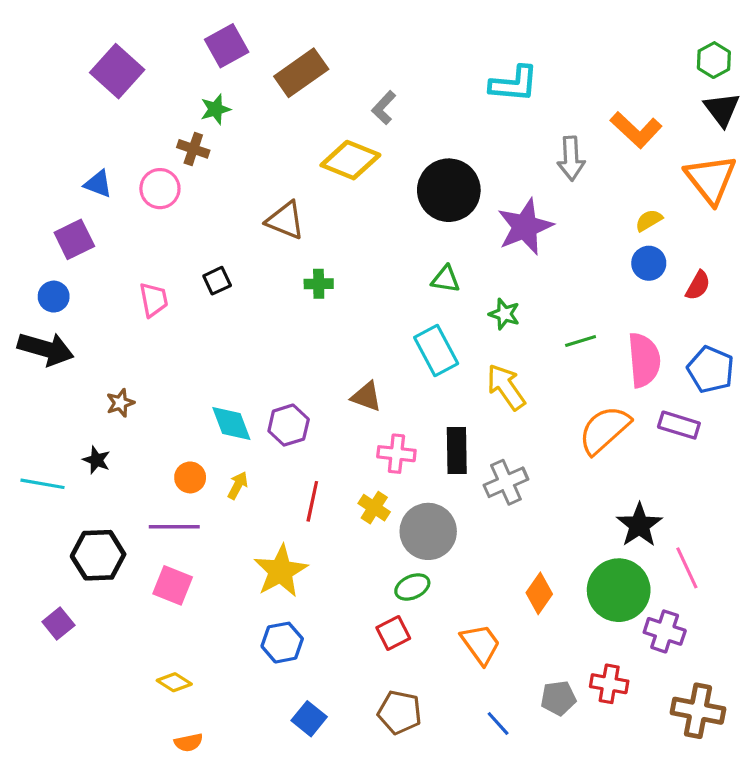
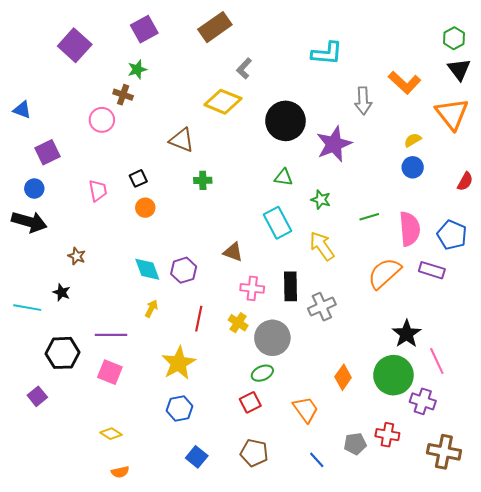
brown rectangle: (301, 73) -> (215, 27), moved
blue triangle: (98, 184) -> (22, 110), moved
red semicircle: (698, 285) -> (465, 181), moved
brown star: (120, 403) -> (77, 256), turned -30
orange circle: (190, 477) -> (145, 208), moved

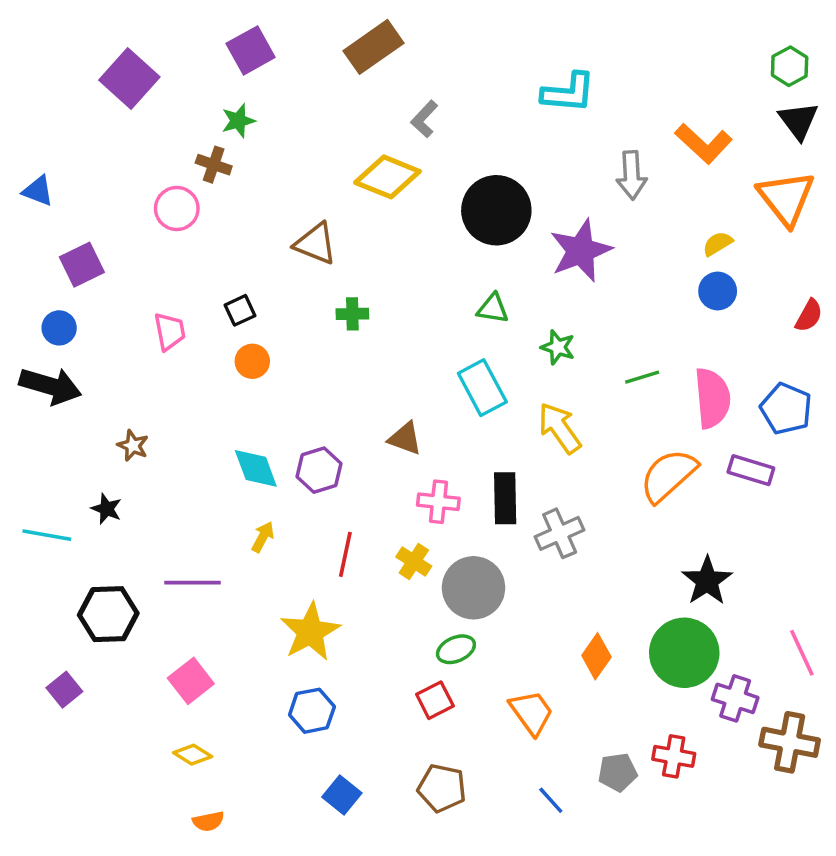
pink line: (437, 361) -> (802, 653), moved
pink square: (110, 372) -> (191, 681), moved, turned 30
brown cross: (444, 452) -> (790, 742), moved

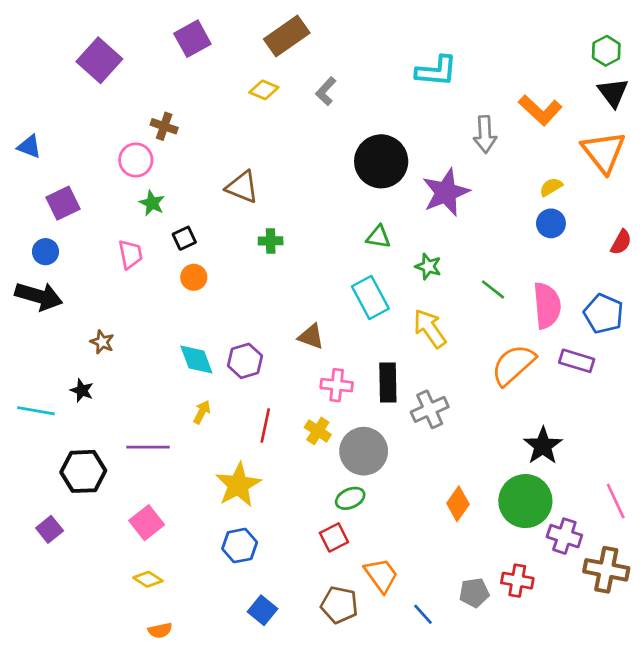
green star: (238, 121) -> (152, 203), moved, turned -30
yellow diamond: (387, 177) -> (264, 90), moved, size x0.6
green line: (642, 377) -> (493, 289), turned 55
orange trapezoid: (531, 712) -> (381, 575), moved

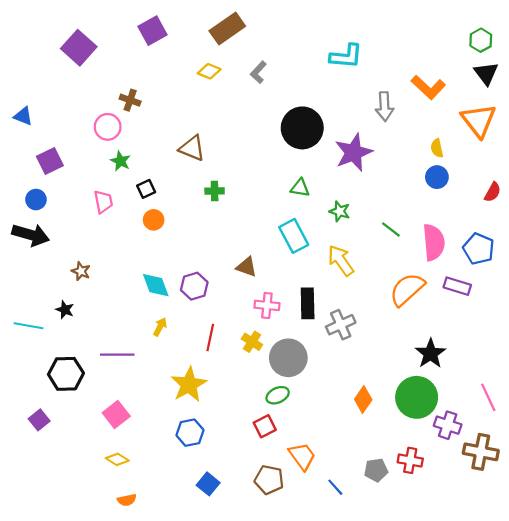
yellow semicircle: (551, 187) -> (437, 148), turned -72

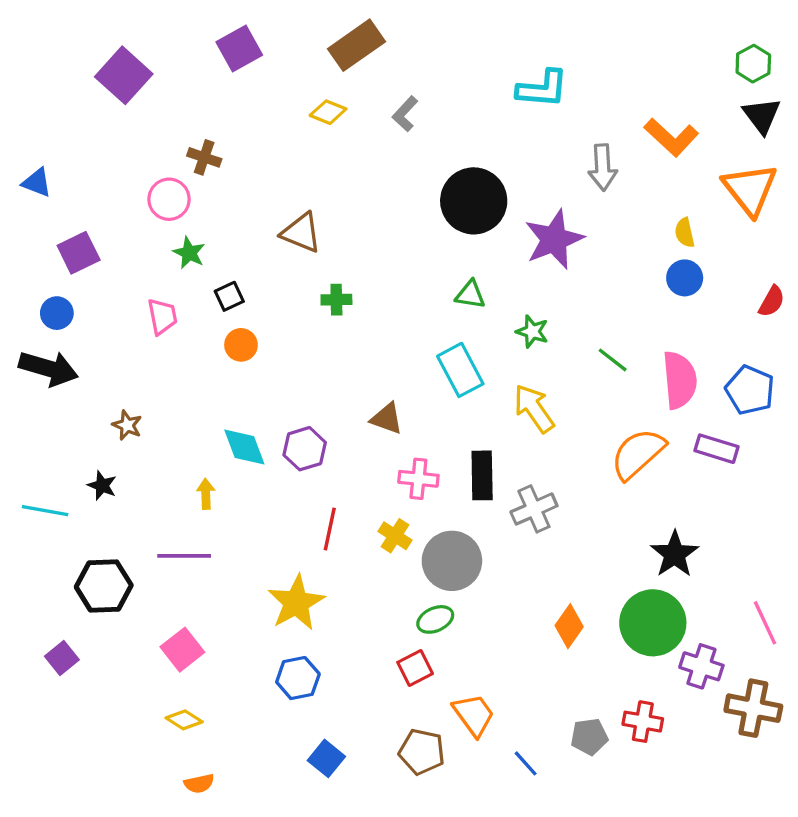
yellow arrow: (160, 327) -> (206, 494), moved, turned -30

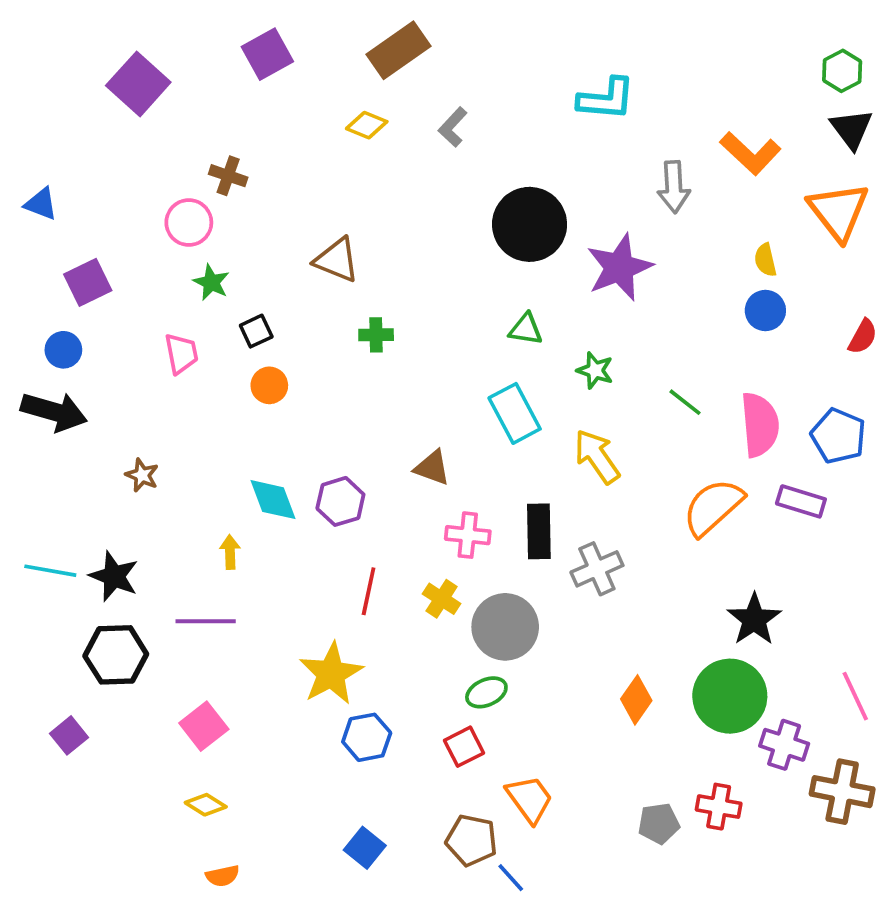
black star: (102, 486) -> (114, 576), moved, size x1.5
blue hexagon: (298, 678) -> (367, 737), moved
blue line: (526, 763) -> (511, 878), moved

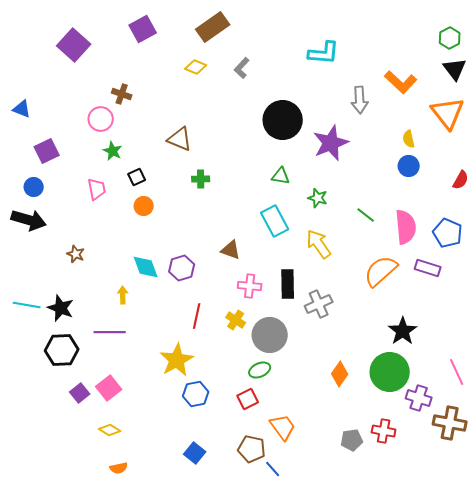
purple square: (69, 735) -> (80, 393), moved

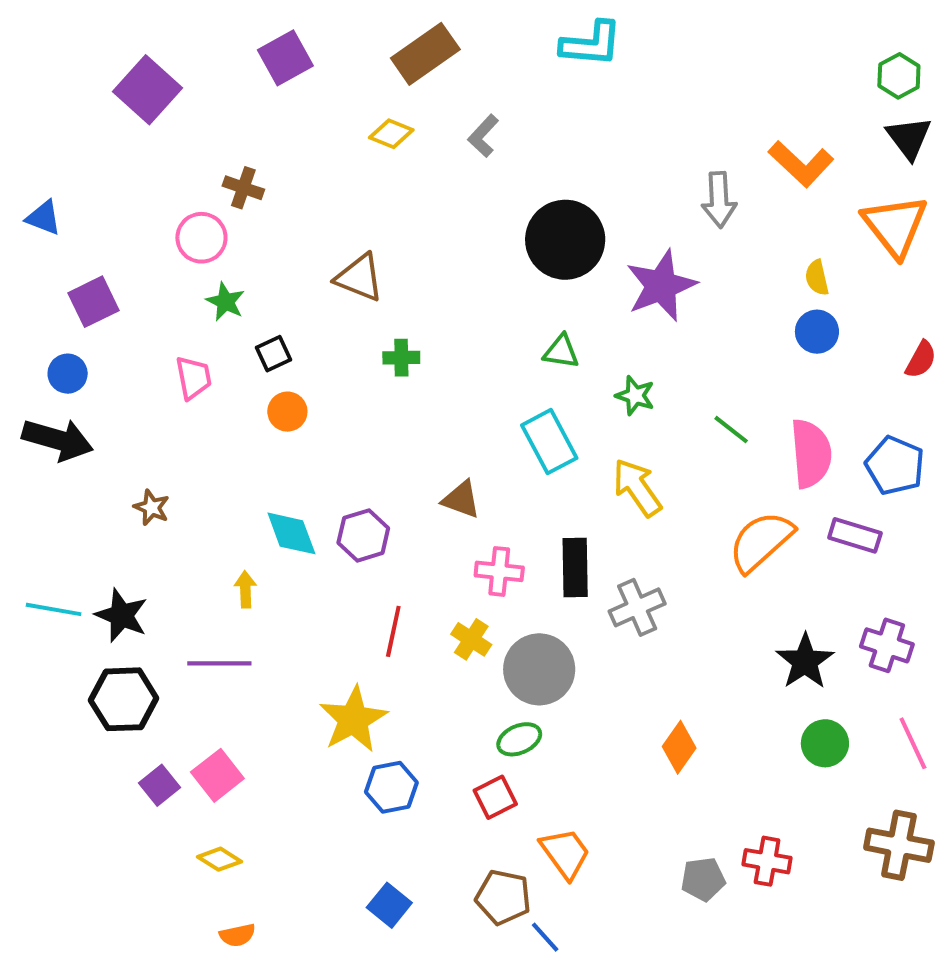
cyan L-shape: (324, 53) -> (591, 44), moved
green circle: (390, 372) -> (825, 743), moved, size x0.6
purple cross: (419, 398) -> (887, 645), moved

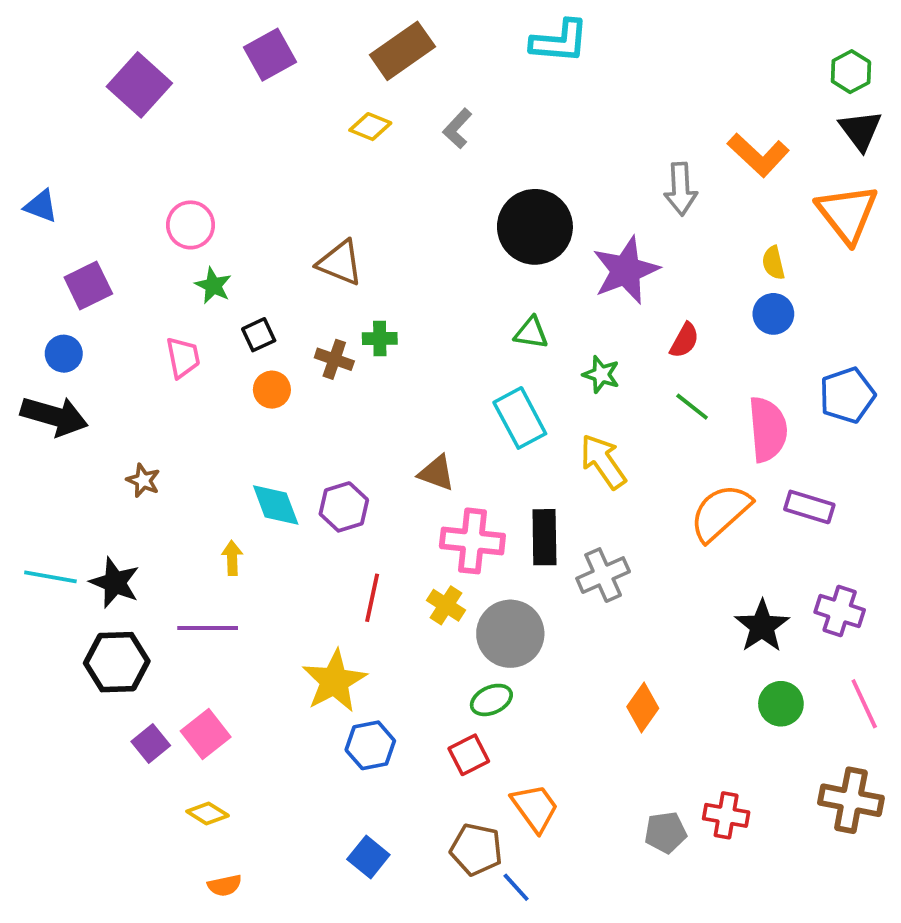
brown cross: (243, 188) -> (334, 359), moved
red semicircle: (921, 360) -> (684, 340), moved
blue pentagon: (895, 466) -> (847, 395), moved, turned 30
pink cross: (499, 571) -> (472, 541), size x1.4

